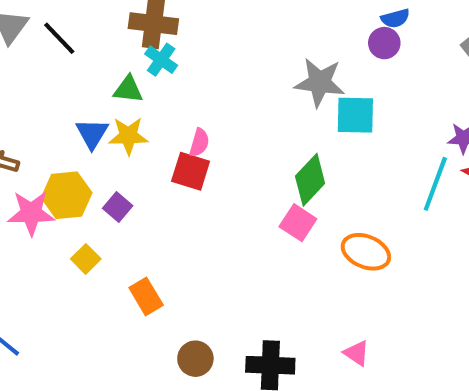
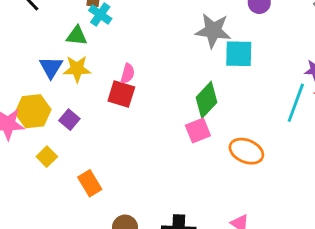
pink square: (298, 223) -> (198, 131), turned 35

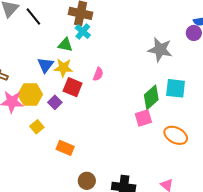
cyan square: (239, 54) -> (176, 88), moved
red square: (121, 94) -> (73, 87), moved
orange rectangle: (90, 183) -> (65, 148), turned -42

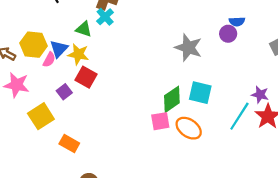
pink semicircle: (98, 74) -> (49, 60), moved
yellow hexagon: (30, 94) -> (33, 45), moved
yellow square: (37, 127) -> (41, 116), size x1.6
orange ellipse: (176, 135) -> (189, 128), moved

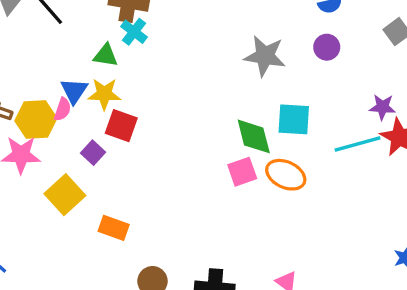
purple circle: (228, 34) -> (327, 47), moved
yellow hexagon: (33, 45) -> (36, 120), moved
green diamond: (172, 99) -> (254, 136), turned -60
cyan line: (239, 116) -> (358, 144), turned 52

